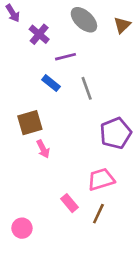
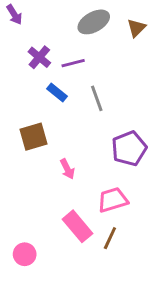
gray ellipse: (84, 20) -> (94, 22), turned -72
purple cross: (39, 34) -> (39, 57), moved
pink arrow: (43, 149) -> (67, 169), moved
pink rectangle: (69, 203) -> (78, 226), size x1.5

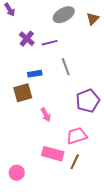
blue rectangle: (57, 93) -> (35, 74), moved, turned -48
pink rectangle: (78, 226) -> (53, 154), turned -35

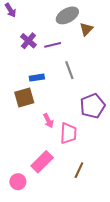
brown triangle: (93, 19) -> (86, 29), moved
pink trapezoid: (77, 136) -> (68, 133), moved, turned 110
pink rectangle: (53, 154) -> (42, 162), moved, turned -60

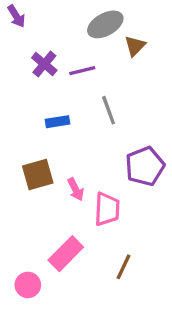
brown square: (24, 98) -> (38, 174), moved

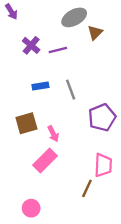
gray line: (109, 110) -> (71, 90), moved
pink trapezoid: (107, 209) -> (103, 165), moved
pink rectangle: (66, 254) -> (45, 160), moved
pink circle: (28, 285) -> (31, 208), moved

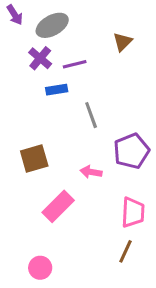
gray ellipse: (74, 17) -> (52, 25), moved
blue rectangle: (40, 86) -> (57, 90), moved
pink arrow: (53, 134) -> (91, 172), moved, turned 126
brown line: (87, 188) -> (125, 251), moved

